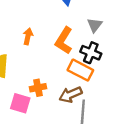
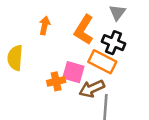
pink square: (20, 103) -> (73, 72), moved

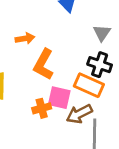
orange arrow: (45, 25) -> (25, 38), moved, turned 72
orange L-shape: (84, 30) -> (44, 64), moved

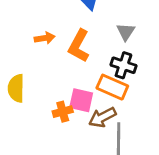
orange L-shape: (44, 64) -> (79, 46), moved

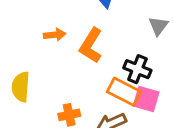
gray triangle: (126, 32) -> (158, 26), moved
pink square: (81, 100) -> (146, 99), moved

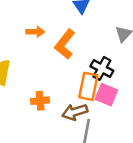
orange rectangle: (124, 92) -> (88, 86), turned 68

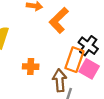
brown arrow: (75, 112) -> (60, 80), turned 95

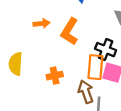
orange cross: (31, 67) -> (55, 76), moved

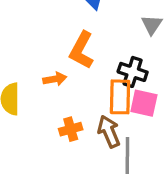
orange arrow: (42, 23) -> (55, 79), moved
orange cross: (55, 76) -> (71, 129), moved

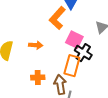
orange L-shape: (82, 50) -> (57, 18), moved
pink square: (144, 103) -> (74, 40), moved

